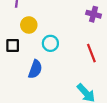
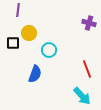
black square: (13, 46) -> (13, 43), moved
red line: (91, 53) -> (87, 69), moved

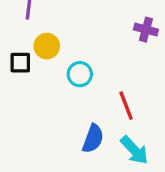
red line: (87, 69) -> (126, 106), moved
blue semicircle: (35, 74) -> (93, 139), moved

